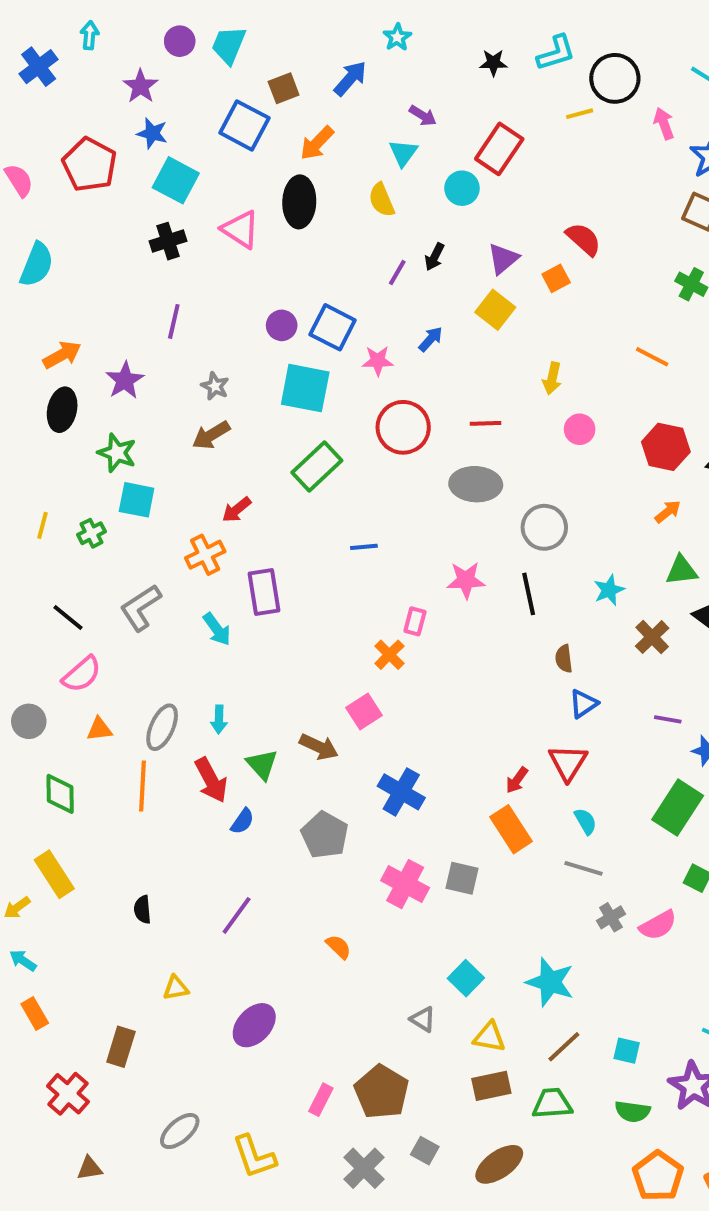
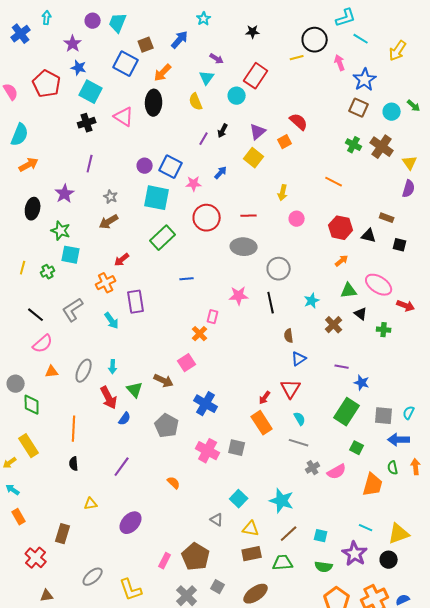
cyan L-shape: (556, 53) -> (346, 18), moved
orange arrow: (62, 355) -> (29, 165), moved
gray circle: (29, 721) -> (16, 384), moved
orange line: (142, 786) -> (74, 429), moved

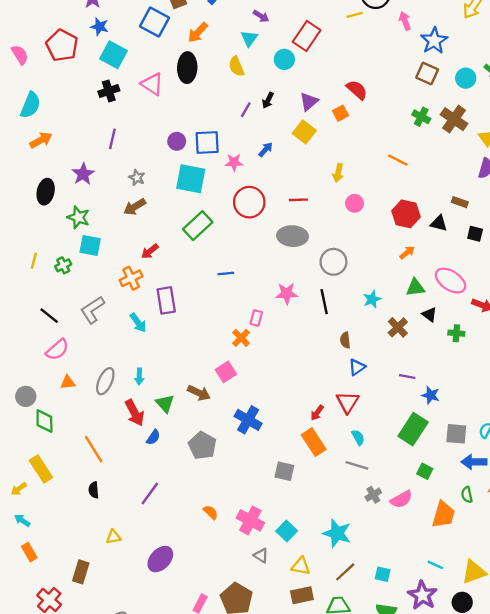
blue square: (171, 167) -> (207, 142), turned -30
orange line: (74, 429) -> (94, 449), turned -35
pink cross: (208, 451) -> (250, 520), moved

